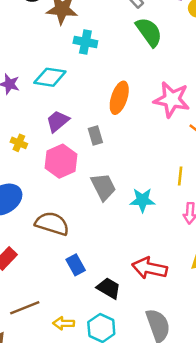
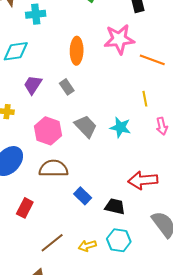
pink hexagon: (61, 161) -> (48, 131), moved
cyan star: (142, 200) -> (120, 127), turned 30

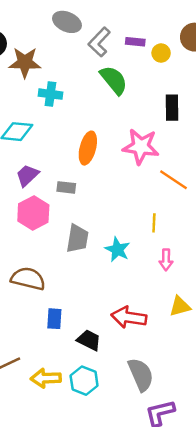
gray rectangle: (67, 87) -> (66, 187), turned -63
gray trapezoid: (86, 126) -> (77, 239), turned 40
pink hexagon: (48, 131) -> (33, 213), moved
blue rectangle: (83, 196) -> (54, 319), turned 36
yellow arrow: (87, 246) -> (46, 378), size x1.4

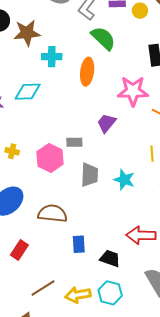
orange ellipse: (88, 148) -> (87, 72), moved
purple trapezoid: (27, 175) -> (107, 123), moved
gray rectangle: (66, 187) -> (74, 142), moved

